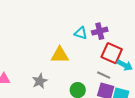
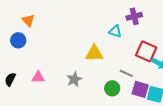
purple cross: (100, 31) -> (134, 16), moved
gray line: (104, 75) -> (126, 73), moved

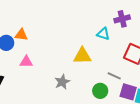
orange triangle: (28, 20) -> (21, 35), moved, turned -40
pink triangle: (38, 77) -> (26, 62), moved

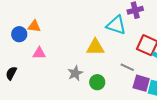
cyan triangle: (103, 34) -> (116, 25), size x1.5
green circle: (100, 91) -> (97, 82), moved

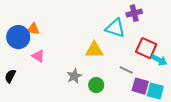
blue circle: (19, 34) -> (18, 37), size x1.5
pink triangle: (39, 53) -> (38, 56), turned 32

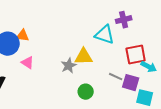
red square: (146, 48) -> (136, 55), turned -35
gray star: (74, 76) -> (69, 66), moved
purple square: (140, 86) -> (131, 83), moved

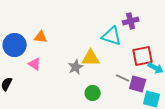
orange triangle: (23, 36) -> (41, 37), moved

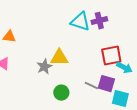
cyan triangle: (112, 36) -> (80, 22), moved
gray line: (123, 78) -> (91, 86), moved

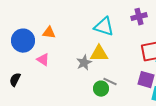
cyan triangle: (80, 22) -> (104, 27), moved
gray line: (91, 86) -> (110, 82), moved

